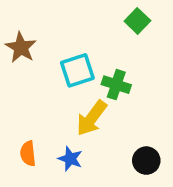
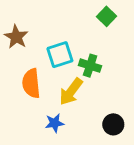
orange semicircle: (28, 153) -> (31, 83), moved, size x1.5
blue star: (70, 159) -> (54, 123), turned -30

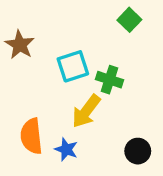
orange semicircle: (31, 83) -> (31, 136), moved
blue star: (54, 123) -> (66, 149), turned 30

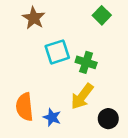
brown star: (20, 45) -> (34, 18), moved
yellow arrow: (86, 111) -> (82, 96), moved

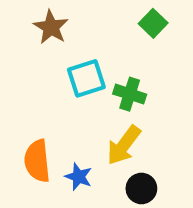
black circle: (108, 119) -> (141, 188), moved

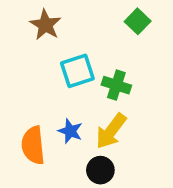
blue star: (78, 177) -> (70, 131), moved
black circle: (141, 188) -> (100, 170), moved

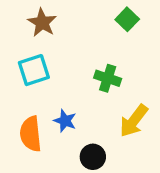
cyan square: (77, 71) -> (34, 70), moved
yellow arrow: (111, 131) -> (134, 121), moved

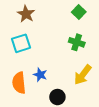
green cross: (108, 78) -> (77, 42), moved

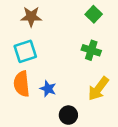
brown star: (26, 14) -> (31, 17), turned -30
orange semicircle: (19, 83) -> (22, 84), moved

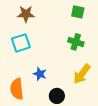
green square: (94, 14) -> (78, 12), turned -32
orange semicircle: (22, 84) -> (17, 89), moved

